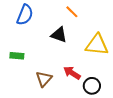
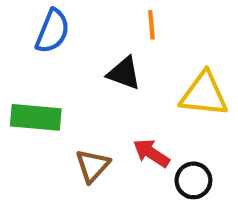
orange line: (72, 12) -> (151, 25), turned 40
green rectangle: (17, 56) -> (36, 117), size x1.6

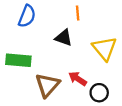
yellow triangle: (204, 94) -> (105, 48), turned 44
brown triangle: (93, 166) -> (47, 85), size x1.4

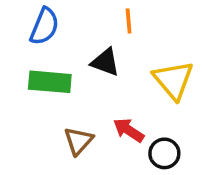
green rectangle: (18, 60) -> (50, 82), moved
brown triangle: (47, 85) -> (78, 141), size x0.7

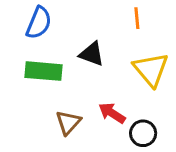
orange line: (129, 21) -> (137, 18), moved

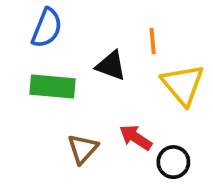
orange line: (137, 18) -> (153, 41), moved

